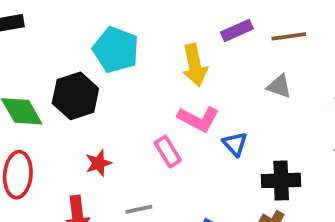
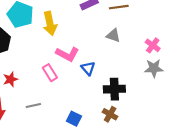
yellow arrow: (195, 65) -> (50, 23), moved

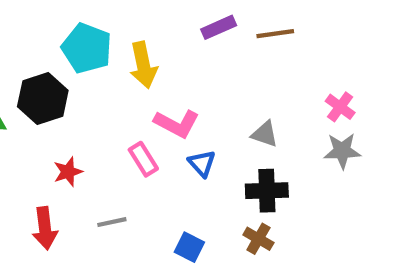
gray triangle: (113, 35) -> (265, 134), moved
blue triangle: (88, 68) -> (202, 163), moved

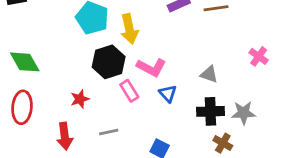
black hexagon: (43, 98) -> (109, 62), moved
gray star: (342, 151) -> (243, 113), moved
brown cross: (258, 239) -> (223, 143), moved

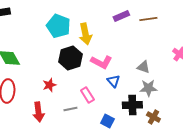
pink rectangle: (129, 91) -> (87, 95), moved
black cross: (210, 111) -> (132, 105), moved
gray star: (243, 113) -> (148, 88), moved

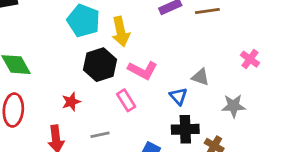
blue triangle: (113, 81) -> (178, 96), moved
gray star: (148, 88) -> (233, 106), moved
pink rectangle: (87, 95) -> (126, 100), moved

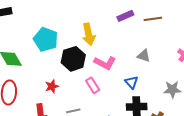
cyan pentagon: (83, 21) -> (46, 39), moved
gray triangle: (200, 77) -> (144, 56), moved

